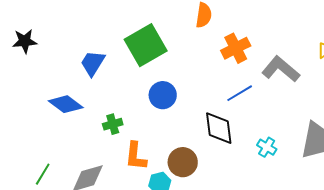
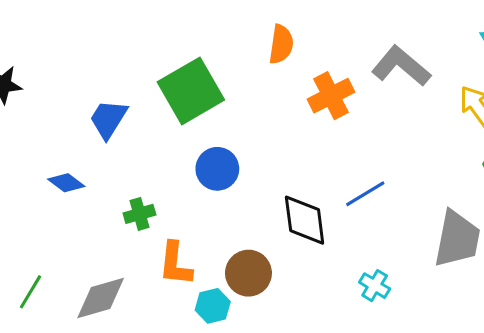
gray L-shape: (281, 69) -> (401, 66), moved
blue line: (240, 93) -> (365, 194), moved
blue diamond: (66, 104) -> (66, 183), size x0.7
cyan cross: (267, 147) -> (375, 286), moved

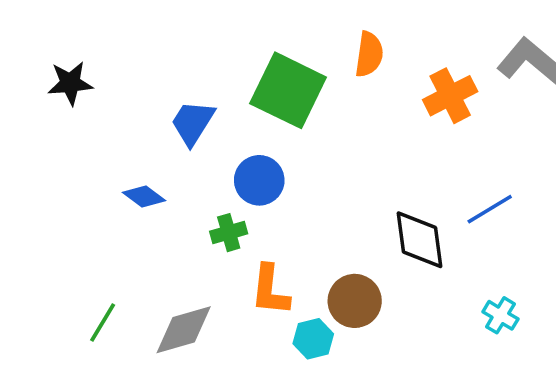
orange semicircle: (281, 44) -> (369, 54), moved
green square: (191, 91) -> (288, 90), turned -34
blue circle: (217, 169) -> (259, 180), moved

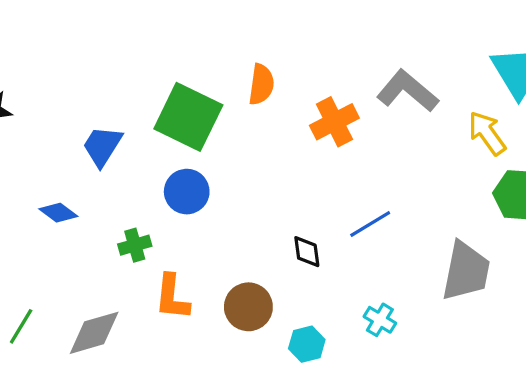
blue circle: (259, 180) -> (187, 192), moved
black diamond: (419, 240) -> (307, 252), size x0.6
cyan hexagon: (313, 339) -> (307, 344), moved

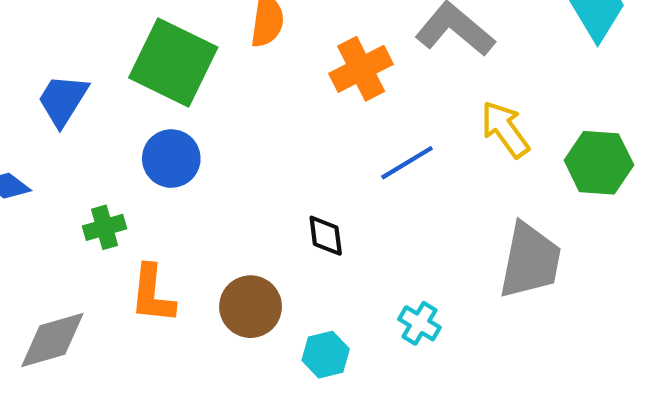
yellow arrow: (487, 133) -> (505, 129), moved
blue line: (370, 224) -> (407, 163), moved

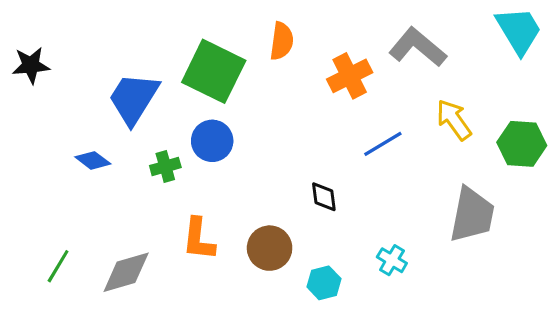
blue trapezoid: (63, 100) -> (134, 99), size x1.4
green cross: (105, 227) -> (165, 167), moved

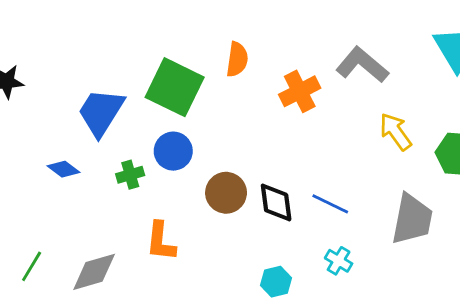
blue line: (383, 144) -> (330, 204), moved, turned 57
black diamond: (324, 197) -> (276, 202), size x1.4
brown circle: (270, 248) -> (226, 193), moved

